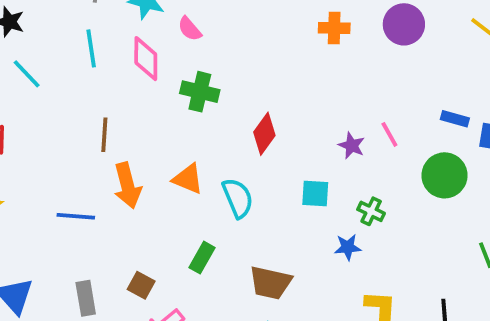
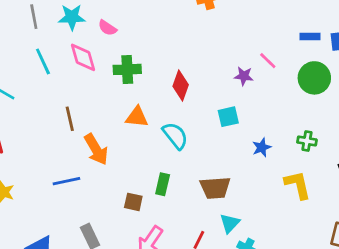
orange triangle: (188, 179) -> (137, 117), moved
green cross: (371, 211) -> (307, 141), moved
brown square: (141, 285) -> (133, 202), moved

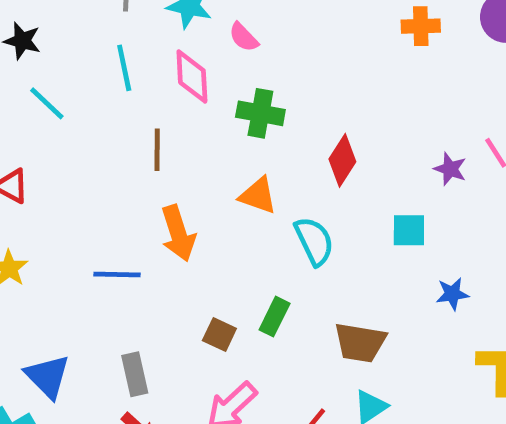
brown line: (70, 119) -> (157, 150), moved

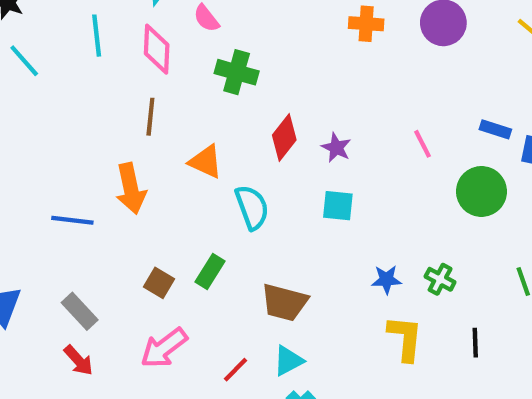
green cross: (260, 113) -> (237, 72), moved
brown line: (157, 150) -> (150, 117), moved
purple star: (450, 169) -> (336, 148), moved
blue star: (452, 294) -> (386, 280), moved
gray rectangle: (135, 374) -> (80, 311), turned -36

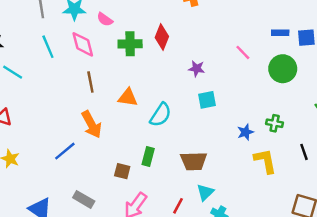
red diamond: (284, 137) -> (162, 37), moved
cyan semicircle: (252, 207) -> (161, 115), turned 70
blue line: (72, 220) -> (65, 151), turned -30

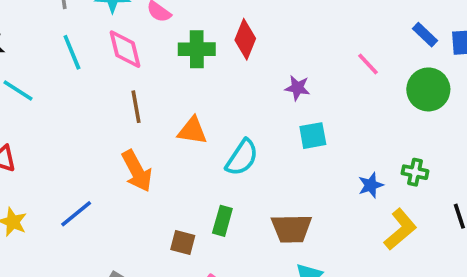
blue rectangle: (280, 33) -> (425, 35), turned 42
blue line: (65, 151) -> (76, 214), moved
yellow L-shape: (265, 161) -> (400, 229), turned 60

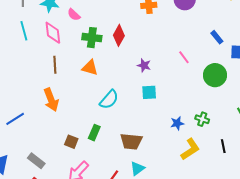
blue rectangle: (425, 35) -> (217, 37), moved
orange triangle: (192, 131) -> (90, 68), moved

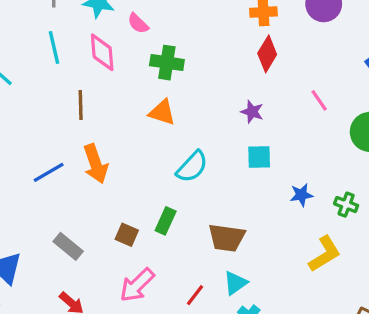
red diamond: (119, 35) -> (267, 54), moved
brown line: (55, 65) -> (81, 105), moved
blue line: (15, 119) -> (49, 172), moved
blue star: (177, 123) -> (301, 195), moved
gray rectangle: (36, 161) -> (68, 246), moved

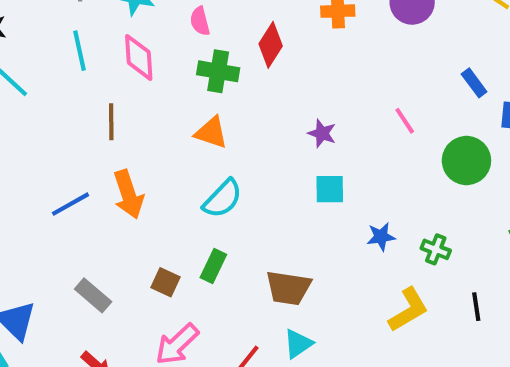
pink semicircle: (138, 23) -> (200, 21), moved, turned 30
red diamond: (267, 54) -> (271, 45), moved
cyan semicircle: (192, 167) -> (223, 199), moved

